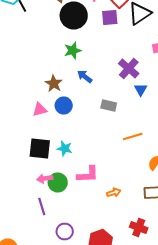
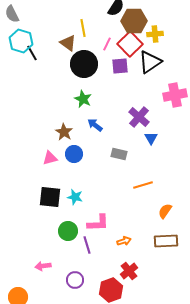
green star: (73, 50) -> (83, 99), turned -30
pink arrow: (45, 178) -> (43, 266), moved
purple line: (42, 206) -> (87, 245), moved
red cross: (139, 228) -> (129, 271), moved, turned 30

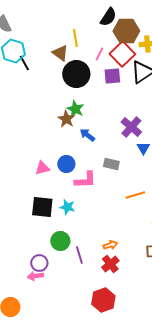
brown star: (64, 132) -> (66, 119), moved
pink L-shape: (98, 223) -> (85, 180), moved
orange arrow: (124, 241) -> (110, 245), moved
red cross: (129, 271) -> (110, 264), moved
purple circle: (75, 280) -> (39, 263), moved

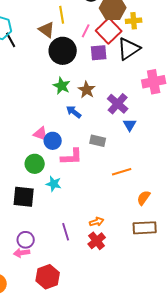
brown star: (66, 119) -> (87, 90), moved
pink triangle: (42, 168) -> (41, 134), moved, turned 35
black square: (42, 207) -> (24, 197), moved
green circle: (60, 241) -> (35, 164), moved
red hexagon: (103, 300) -> (48, 277), moved

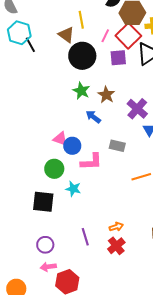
pink arrow: (22, 253) -> (48, 267), moved

